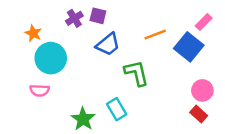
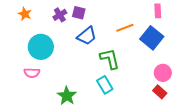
pink rectangle: (204, 22) -> (158, 11), moved, turned -48
orange star: (33, 33) -> (25, 14), moved
cyan rectangle: (117, 109) -> (105, 85), moved

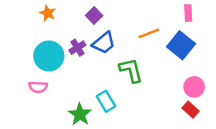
purple square: (79, 13) -> (94, 15), turned 32
orange star: (25, 14) -> (48, 13), moved
purple cross: (60, 15) -> (77, 48), moved
cyan rectangle: (105, 85) -> (106, 101), moved

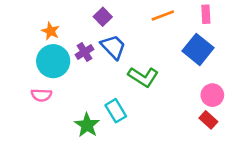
orange star: (48, 13) -> (51, 31), moved
orange line: (149, 33) -> (163, 15), moved
blue trapezoid: (104, 43) -> (113, 47), turned -95
green L-shape: (131, 70) -> (143, 77), turned 136

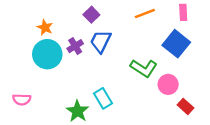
blue trapezoid: (113, 47) -> (101, 41), turned -110
green L-shape: (143, 77) -> (144, 68), moved
pink semicircle: (41, 95) -> (22, 99), moved
pink circle: (212, 95) -> (168, 84), moved

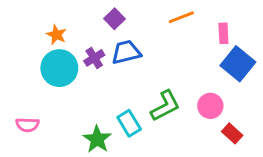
pink rectangle: (183, 12) -> (223, 33), moved
blue trapezoid: (101, 41) -> (126, 52), turned 50
blue square: (176, 44) -> (238, 64), moved
green L-shape: (144, 68) -> (165, 106), moved, turned -60

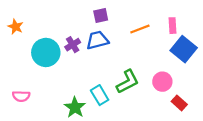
orange line: (181, 17) -> (140, 29), moved
purple square: (115, 19) -> (101, 15), moved, turned 32
orange star: (56, 35) -> (16, 27), moved

